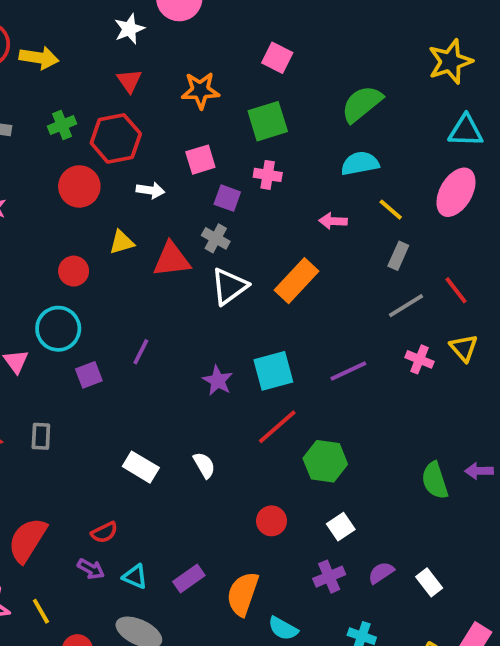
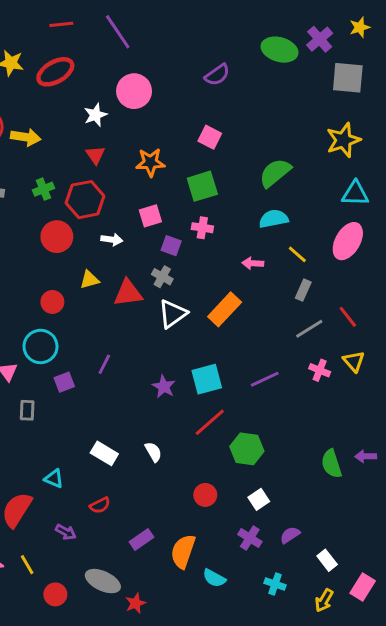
gray rectangle: (41, 436) -> (27, 410), moved
red semicircle: (104, 532) -> (100, 505), moved
cyan triangle: (135, 577) -> (54, 479), moved
purple cross: (329, 577) -> (250, 538), turned -35
white rectangle: (429, 582) -> (327, 560), moved

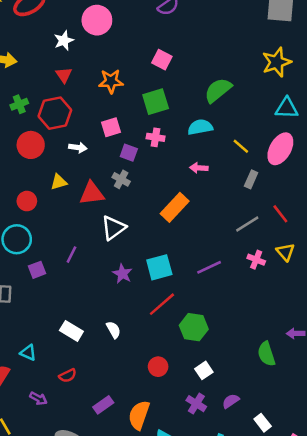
cyan semicircle: (274, 219) -> (200, 127), moved
yellow line: (297, 254) -> (241, 146), moved
gray rectangle: (303, 290) -> (251, 179), moved
white triangle: (173, 314) -> (113, 228), moved
green semicircle: (331, 464) -> (266, 354), moved

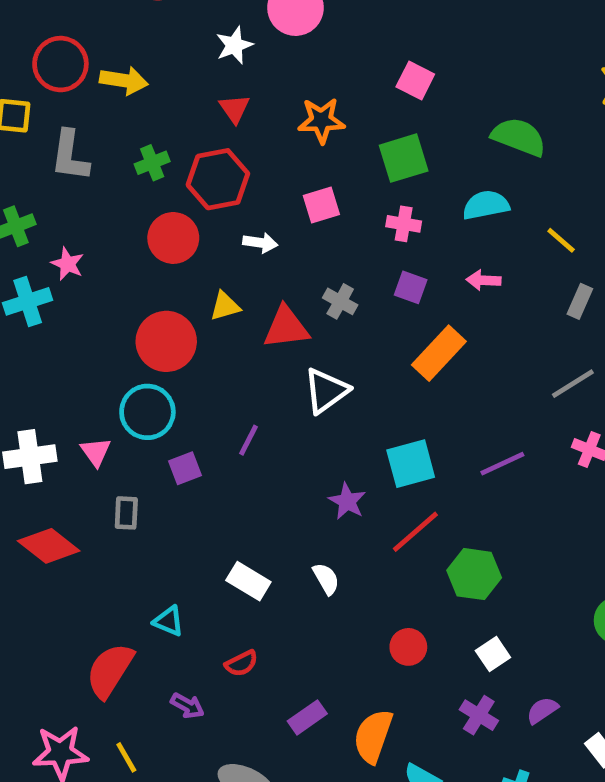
green semicircle: (218, 90) -> (519, 137), turned 60
purple square: (129, 153) -> (411, 287), moved
red circle: (27, 201) -> (166, 341), size x1.6
purple star: (122, 274) -> (347, 501), moved

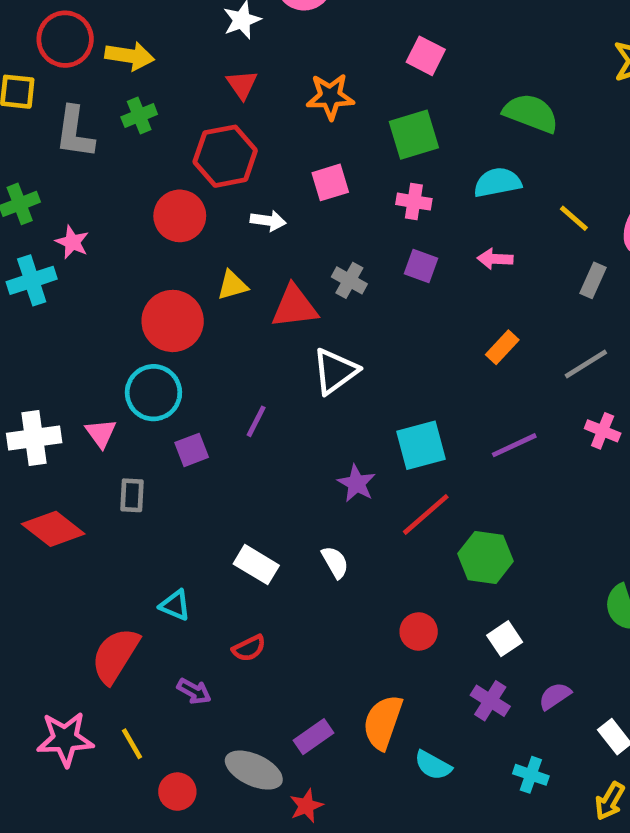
green cross: (152, 163) -> (139, 116), moved
orange rectangle: (439, 353) -> (502, 347), moved, size x0.6
purple rectangle: (307, 717) -> (314, 737), moved

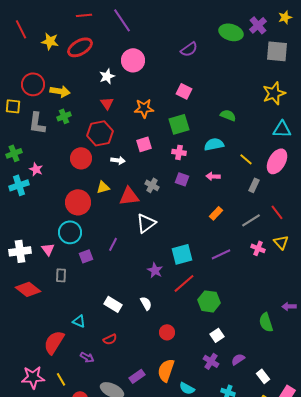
green semicircle: (531, 113) -> (228, 115), size x0.7
red circle: (419, 631) -> (167, 332), moved

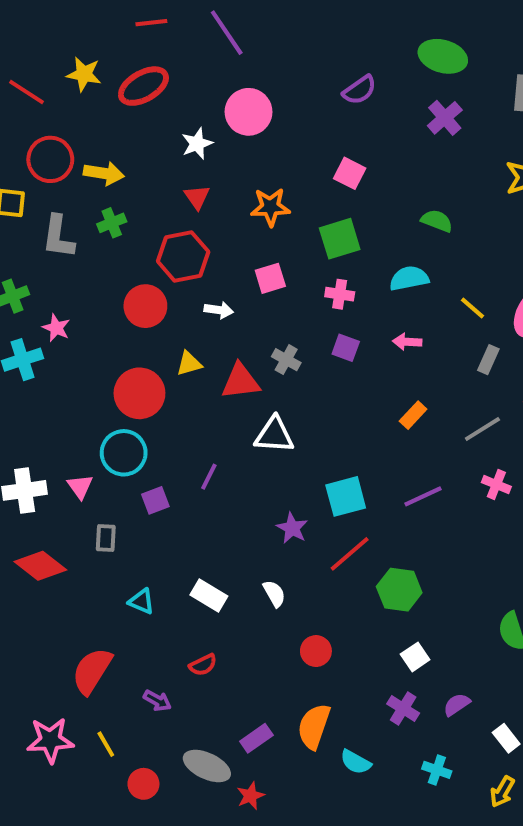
purple cross: (258, 25) -> (445, 118), moved
red line: (21, 29) -> (26, 92), moved, turned -30
white triangle: (146, 223) -> (274, 435), turned 40
cyan triangle: (79, 321) -> (141, 601), moved

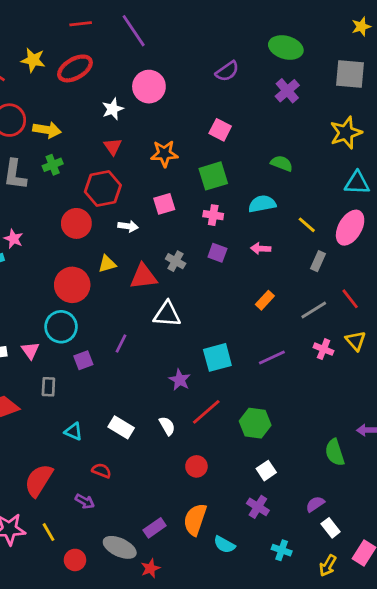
red line: (350, 554) -> (206, 412), moved
red semicircle: (203, 665) -> (102, 471), moved, turned -132
purple semicircle: (457, 705) -> (315, 504), moved

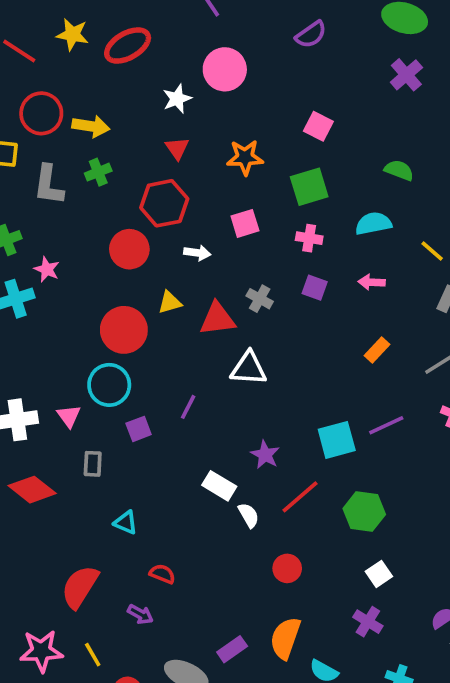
purple semicircle: (227, 71) -> (311, 34), moved
cyan square: (217, 357) -> (337, 440), moved
white rectangle: (121, 427) -> (219, 486), moved

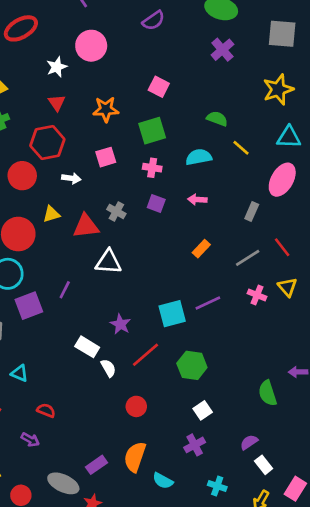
yellow line: (432, 251) -> (241, 148), moved
purple square: (139, 429) -> (29, 306), size x1.5
purple cross: (368, 622) -> (195, 445), turned 30

